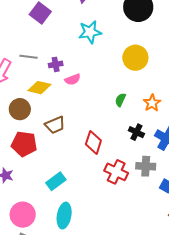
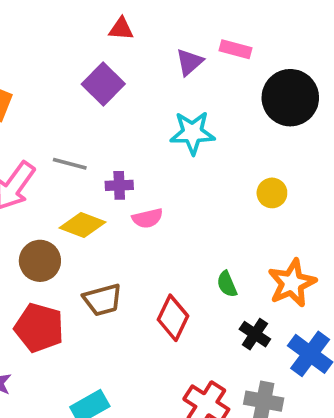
yellow circle: (135, 58) -> (272, 193), size x0.6
green semicircle: (120, 100) -> (227, 284), moved, turned -56
orange star: (152, 103) -> (292, 283), size x1.4
red diamond: (93, 142) -> (173, 318), moved

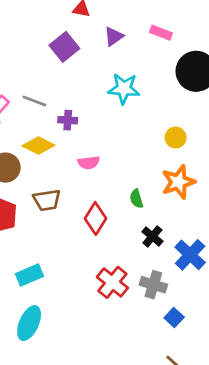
purple triangle: (190, 62) -> (114, 36), moved
pink semicircle: (147, 218) -> (89, 163), moved
orange star: (292, 283) -> (178, 182), moved

